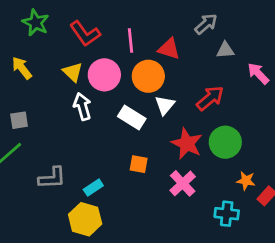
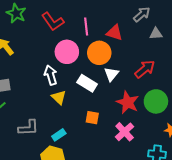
yellow triangle: (73, 72) -> (59, 97), moved

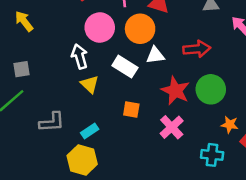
red arrow: (145, 69) -> (197, 49), turned 35
white triangle: (111, 74) -> (155, 55), turned 42

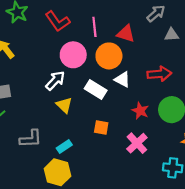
white triangle: (155, 55) -> (122, 79), turned 36
white arrow: (80, 57) -> (55, 81), turned 60
red star: (175, 91) -> (140, 111), size x0.7

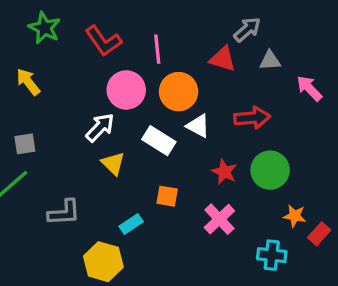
red triangle: (126, 34) -> (223, 59), moved
cyan rectangle: (64, 147) -> (131, 224), moved

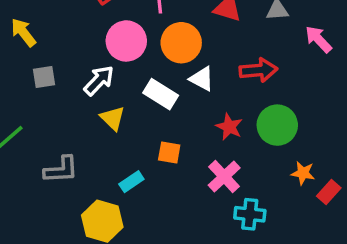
gray square: (25, 144) -> (44, 77), moved
cyan cross: (272, 255) -> (250, 214), moved

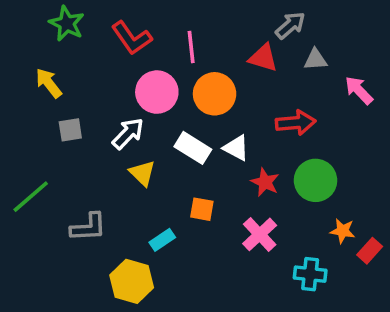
white triangle: (202, 79) -> (236, 148), moved
cyan cross: (250, 214) -> (310, 274), moved

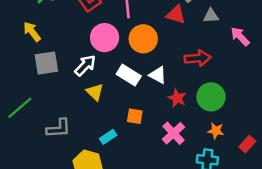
gray square: (70, 130) -> (46, 63), size x1.5
orange star: (343, 231) -> (216, 131), moved

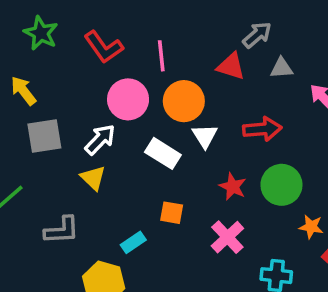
white triangle: (158, 75) -> (205, 136), moved, turned 30
yellow triangle: (95, 92) -> (93, 178), moved
orange star: (216, 131) -> (311, 227), moved

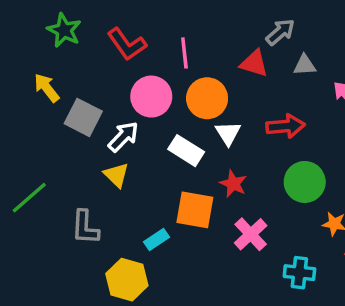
gray square: (44, 136) -> (83, 117), moved, turned 36
red star: (233, 187) -> (233, 184), moved
orange square: (172, 213) -> (195, 210), size x1.6
gray L-shape: (62, 230) -> (85, 227), turned 96

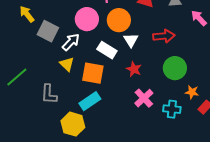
orange square: (195, 210) -> (93, 73), moved
cyan rectangle: (156, 239) -> (90, 101), size x1.5
cyan cross: (299, 273) -> (172, 109), moved

